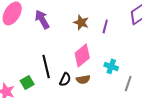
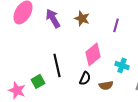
brown star: (81, 22) -> (82, 18), moved
black semicircle: (65, 79) -> (85, 78), moved
brown semicircle: (83, 79) -> (106, 85), moved

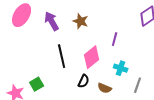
purple line: (116, 25) -> (115, 39), moved
black line: (57, 65) -> (62, 56), moved
brown semicircle: (106, 85) -> (105, 88), turned 32

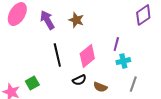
purple line: (115, 39) -> (116, 44), moved
cyan cross: (121, 68) -> (123, 61), moved, turned -32
black semicircle: (84, 81) -> (79, 80), turned 40

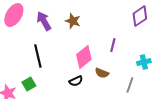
black line: (57, 55) -> (38, 56), moved
cyan cross: (123, 61) -> (144, 62), moved
brown semicircle: (100, 87) -> (102, 73), moved

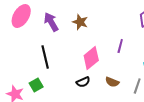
brown semicircle: (102, 73) -> (112, 82), moved

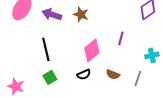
purple arrow: (51, 22) -> (52, 14), turned -42
green square: (36, 85) -> (50, 77), moved

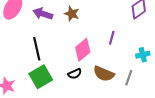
brown semicircle: (113, 74) -> (104, 74), size x1.5
green square: (50, 77) -> (41, 77), size x1.6

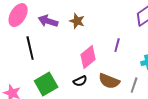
black line: (37, 49) -> (30, 48), moved

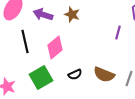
purple line: (117, 45) -> (118, 32), moved
pink diamond: (88, 57) -> (55, 48), moved

